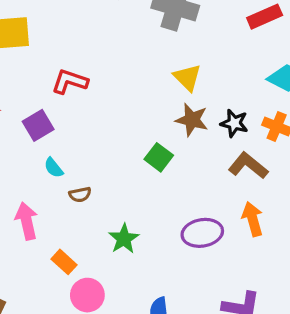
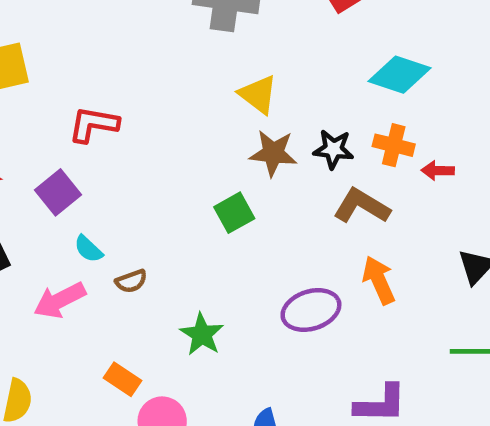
green square: (159, 157) -> (234, 213), turned 32
pink arrow: (27, 221) -> (60, 300), moved, turned -96

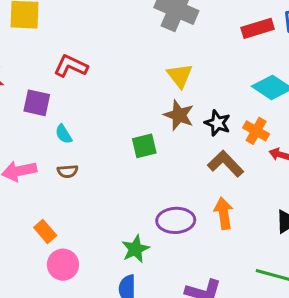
purple square: (58, 192) -> (37, 103), turned 36
cyan semicircle: (88, 249) -> (64, 134), moved
green star: (202, 334) -> (135, 249), moved

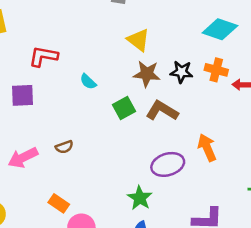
cyan semicircle: (64, 134) -> (88, 82), moved
brown L-shape: (226, 164) -> (162, 111), moved

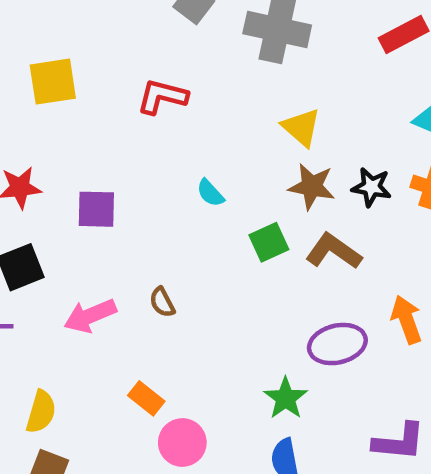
red L-shape: (43, 56) -> (162, 97), moved
brown semicircle: (64, 147) -> (162, 302), turned 78

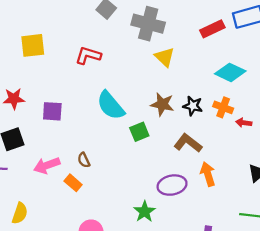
yellow triangle: (301, 127) -> (165, 57), moved
cyan semicircle: (210, 193) -> (111, 105), size x2.0
brown L-shape: (334, 251) -> (188, 143), moved
orange rectangle: (146, 398) -> (73, 183), moved

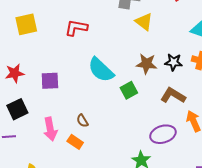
pink arrow: (47, 165) -> (50, 129), turned -75

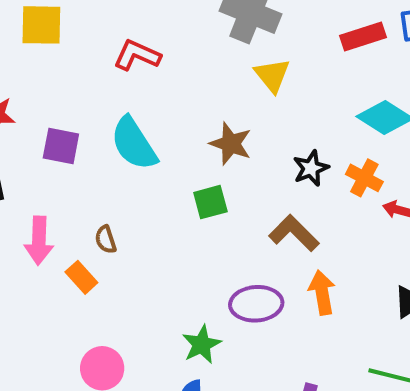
black star: (174, 62) -> (311, 168), turned 30
brown star: (147, 64) -> (231, 144), moved
cyan semicircle: (101, 70) -> (134, 144), moved

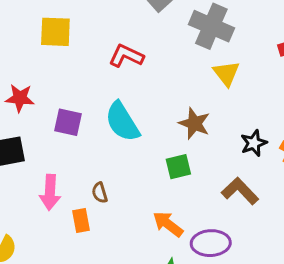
orange rectangle: (81, 277) -> (81, 220), turned 30
orange arrow: (322, 293) -> (168, 224), moved, turned -44

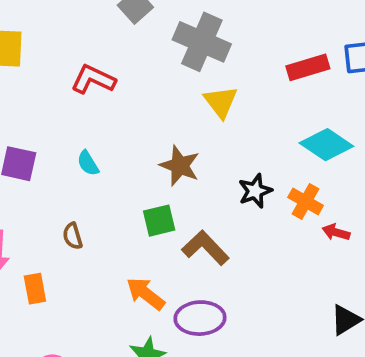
cyan semicircle: (122, 122) -> (88, 163), size x0.5
brown L-shape: (240, 191) -> (205, 248), moved
brown semicircle: (100, 193) -> (73, 236), moved

